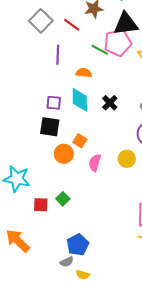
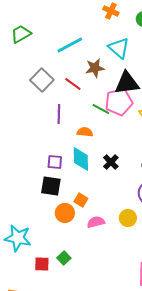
pink semicircle: (95, 163) -> (96, 222), turned 60

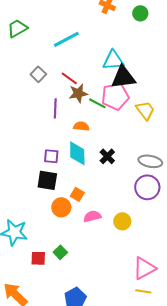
cyan triangle: (119, 48) -> (113, 60), moved, turned -45
brown star: (95, 68) -> (78, 93), moved
gray square: (42, 80) -> (38, 74), size x0.7
yellow circle: (128, 218) -> (122, 221), moved

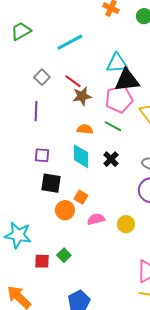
green line: (97, 103) -> (113, 126), moved
purple line: (55, 108) -> (36, 111), moved
purple square: (51, 156) -> (42, 155), moved

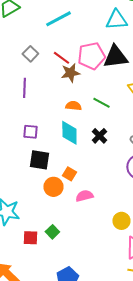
cyan triangle: (117, 63) -> (116, 20), moved
pink pentagon: (119, 99) -> (91, 56), moved
yellow circle: (126, 224) -> (121, 221), moved

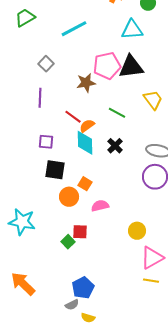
red line: (61, 58) -> (73, 117), moved
orange semicircle: (73, 106) -> (87, 126), moved, turned -42
red square: (30, 238) -> (80, 232), moved

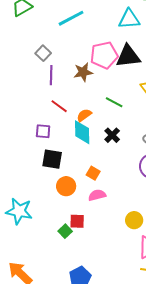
purple line: (40, 98) -> (51, 75), moved
red line: (73, 117) -> (59, 106), moved
orange square: (85, 184) -> (93, 173), moved

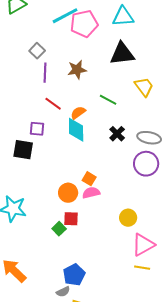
pink pentagon: (104, 55) -> (84, 24), moved
black cross: (112, 135) -> (117, 134), moved
black square: (52, 159) -> (23, 150), moved
orange square: (93, 173) -> (89, 179), moved
orange circle: (66, 186) -> (68, 193), moved

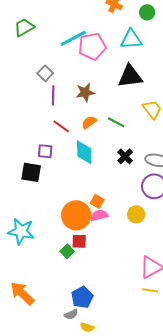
orange semicircle: (78, 113) -> (89, 122), moved
orange circle: (68, 193) -> (76, 215), size x1.5
yellow circle: (128, 218) -> (136, 214), moved

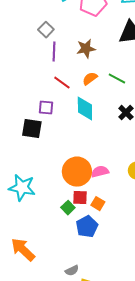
orange square: (97, 201) -> (98, 204), moved
blue pentagon: (82, 297) -> (87, 227), moved

